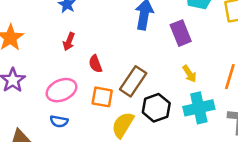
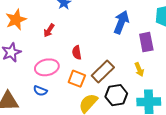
red arrow: (69, 42) -> (49, 30), moved
yellow arrow: (189, 74) -> (139, 69), moved

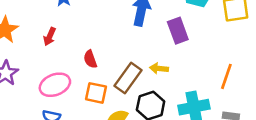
yellow arrow: (139, 69) -> (159, 68), moved, turned 128

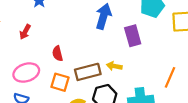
brown rectangle: (128, 78) -> (88, 72), turned 35

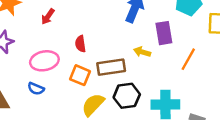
yellow arrow: (114, 66) -> (142, 52), moved
orange line: (170, 77) -> (188, 59), moved

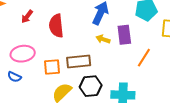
red semicircle: (80, 44) -> (56, 26), moved, size x1.6
yellow arrow: (142, 52) -> (103, 39), moved
orange square: (80, 75) -> (52, 67), turned -30

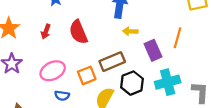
purple rectangle: (124, 35) -> (153, 50), moved
blue semicircle: (14, 77) -> (62, 96), moved

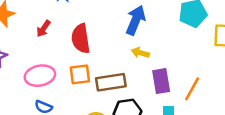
orange line: (178, 38) -> (192, 89), moved
orange square: (87, 75) -> (80, 74), moved

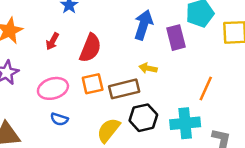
red semicircle: (81, 39) -> (90, 48), turned -144
yellow arrow: (140, 53) -> (148, 68), moved
purple rectangle: (161, 81) -> (176, 38), moved

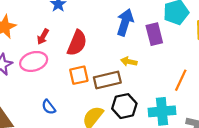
pink ellipse: (53, 88) -> (34, 61), moved
blue semicircle: (59, 119) -> (49, 107), turned 35

